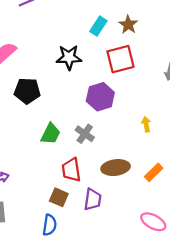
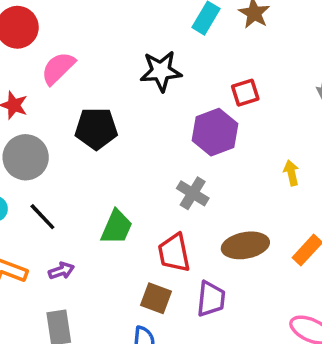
red square: (120, 59) -> (245, 93), moved, size x0.6
green trapezoid: (51, 134) -> (117, 227), moved

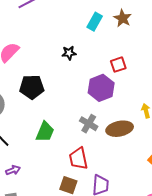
black star: (161, 71) -> (69, 53), size x0.6
green trapezoid: (117, 227) -> (45, 132), moved
brown ellipse: (245, 245) -> (120, 129), moved

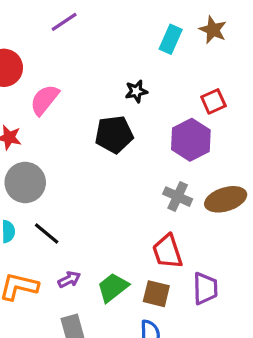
black pentagon: (32, 87) -> (114, 134), moved
green trapezoid: (45, 132) -> (113, 287), moved, turned -145

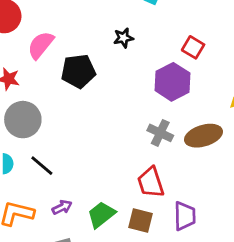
red square: (213, 101) -> (193, 47), turned -35
black pentagon: (114, 134) -> (78, 71), moved

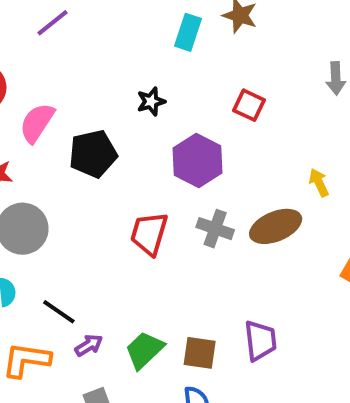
purple hexagon: (172, 82) -> (198, 161), moved
black line: (42, 166) -> (59, 312), moved
red trapezoid: (151, 182) -> (149, 234), moved, turned 40

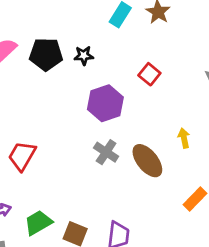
black pentagon: (93, 154) -> (46, 54), moved
brown ellipse: (276, 226) -> (147, 161), turned 60
red trapezoid: (149, 234) -> (22, 156), moved

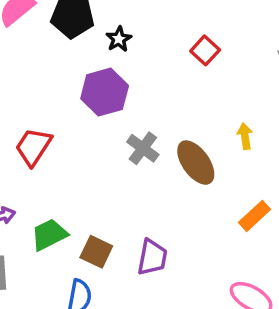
black star: (84, 56) -> (119, 39), moved, turned -30
purple hexagon: (105, 103) -> (105, 92), moved

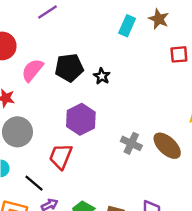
red square: (205, 50) -> (179, 54), moved, turned -36
purple hexagon: (105, 92) -> (81, 119), moved

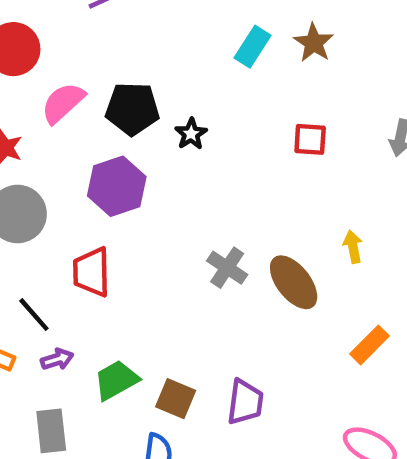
red square: (179, 54) -> (310, 139), moved
purple hexagon: (81, 119) -> (117, 186), moved
red trapezoid: (61, 156) -> (92, 272), turned -32

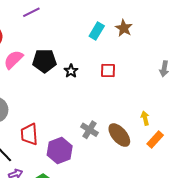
red square: (310, 139) -> (108, 71), moved
purple hexagon: (117, 186) -> (60, 151), moved
orange rectangle: (369, 345) -> (155, 140), moved

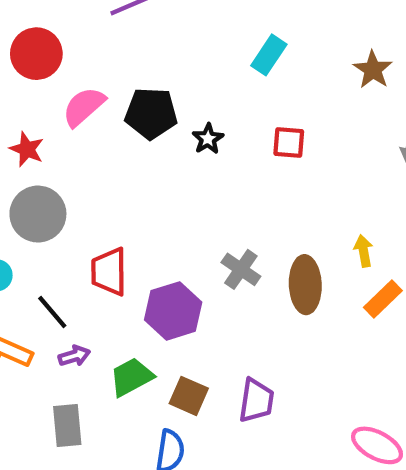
brown star: (124, 28) -> (373, 70), moved
brown ellipse: (119, 135) -> (305, 285), turned 35

